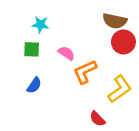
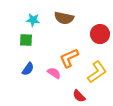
brown semicircle: (115, 21) -> (64, 18), moved
pink semicircle: (66, 53) -> (54, 73), moved

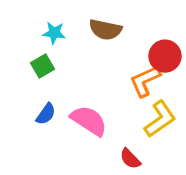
green square: (26, 40) -> (43, 66), turned -32
orange L-shape: (69, 58) -> (145, 81), moved
pink semicircle: (54, 73) -> (89, 121), size x1.6

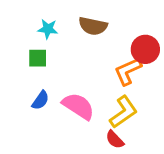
green square: (43, 66) -> (38, 58), turned 30
yellow L-shape: (160, 119) -> (124, 112), moved

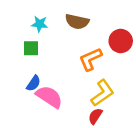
orange L-shape: (128, 71) -> (90, 59), moved
pink semicircle: (78, 106) -> (49, 97), moved
red semicircle: (115, 140) -> (95, 116), turned 77

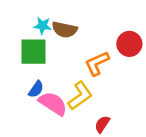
brown semicircle: (77, 22) -> (65, 30), moved
green square: (31, 48) -> (33, 52), size x1.6
yellow L-shape: (103, 93) -> (80, 96), moved

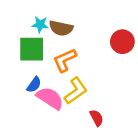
orange L-shape: (97, 63) -> (65, 60), moved
red semicircle: (102, 124) -> (97, 118), turned 119

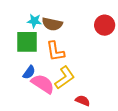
red circle: (122, 42) -> (105, 25), moved
orange L-shape: (65, 60) -> (55, 51), turned -75
red semicircle: (97, 118) -> (83, 101), turned -40

